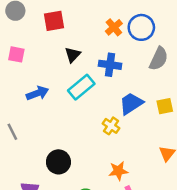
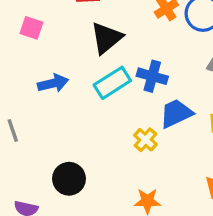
black triangle: (73, 55) -> (106, 38), size x1.5
blue cross: (110, 65) -> (152, 76), moved

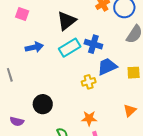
yellow cross: (145, 140) -> (89, 82), turned 32

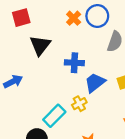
cyan rectangle: (70, 48) -> (54, 116), moved

